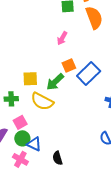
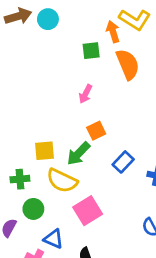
blue rectangle: (89, 73) -> (123, 162), moved, size x0.7
pink square: (20, 122) -> (88, 211), moved, size x1.5
green circle: (22, 138) -> (33, 209), moved

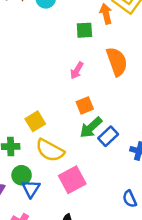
orange semicircle: (128, 64) -> (117, 62), moved
yellow square: (45, 151) -> (35, 121), turned -30
green arrow: (78, 154) -> (91, 127), moved
blue triangle: (54, 239) -> (31, 189), moved, turned 36

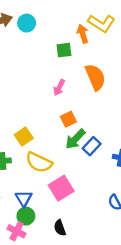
green circle: (22, 175) -> (26, 216), moved

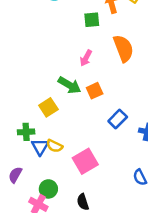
green arrow: (75, 139) -> (69, 85), moved, turned -105
yellow semicircle: (39, 162) -> (54, 146), moved, size x0.6
blue triangle: (24, 199) -> (40, 147), moved

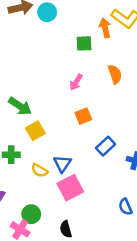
orange semicircle: (123, 48) -> (115, 74), size x0.7
green arrow: (69, 85) -> (20, 106), moved
blue triangle: (40, 147) -> (62, 164), moved

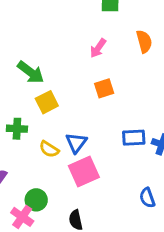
blue rectangle: (106, 146) -> (134, 138), moved, turned 36

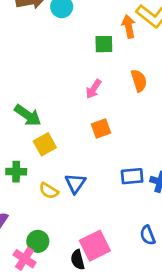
pink square: (84, 172) -> (95, 246), moved

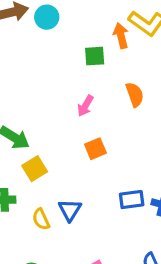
yellow semicircle: (49, 191) -> (41, 219), turned 36

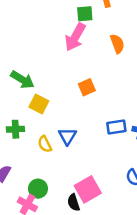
pink arrow: (85, 106) -> (75, 37), moved, size x1.6
yellow square: (35, 169) -> (39, 104), turned -30

